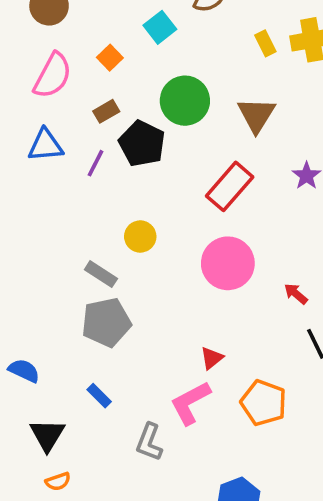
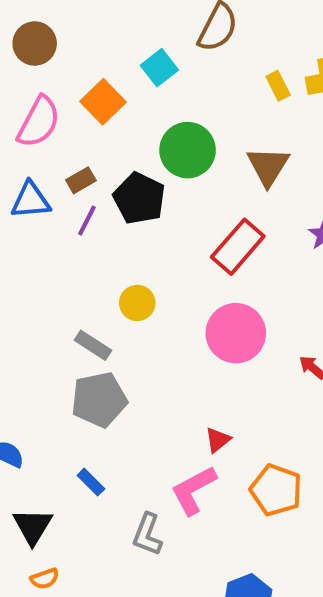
orange square: (110, 58) -> (103, 102), size x1.5
brown rectangle: (106, 111) -> (81, 180), moved

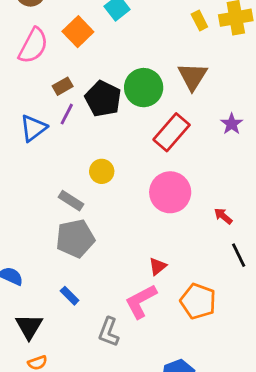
green circle: (188, 150) -> (144, 88), moved
blue triangle: (31, 200) -> (33, 128), moved, turned -32

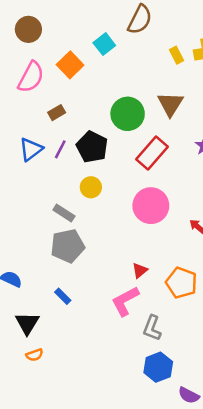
black pentagon: (103, 99) -> (92, 147), moved
purple line: (67, 114) -> (60, 149), moved
orange pentagon: (198, 301) -> (181, 283), moved
gray L-shape: (109, 332) -> (152, 328), moved

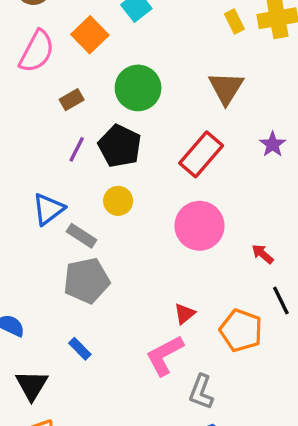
green circle: (128, 114) -> (138, 88), moved
blue triangle: (31, 149) -> (48, 209), moved

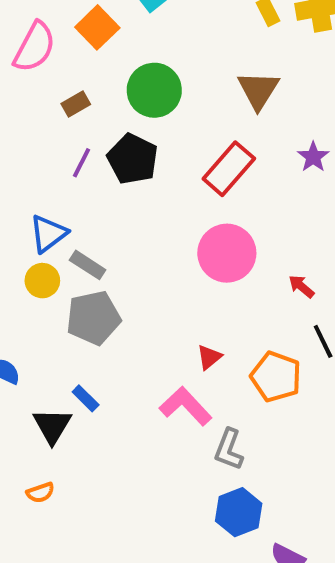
yellow circle: (118, 201) -> (42, 281), moved
pink L-shape: (165, 355) -> (186, 406), turned 75
black triangle: (32, 385) -> (52, 426), moved

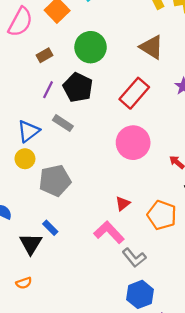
brown triangle: (258, 90) -> (151, 47), turned -30
gray rectangle: (88, 265) -> (63, 123), moved
gray L-shape: (229, 449) -> (134, 258), turned -60

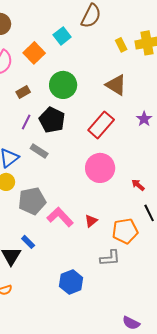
orange pentagon: (162, 215) -> (125, 231), turned -30
pink L-shape: (109, 232) -> (60, 217), moved
gray L-shape: (134, 258) -> (110, 258), moved, turned -55
blue hexagon: (140, 294) -> (71, 282), moved

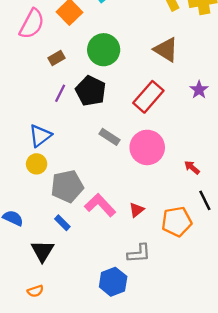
gray rectangle: (39, 151) -> (110, 137), moved
blue rectangle: (28, 242) -> (62, 223), moved
gray L-shape: (110, 258) -> (139, 253), moved

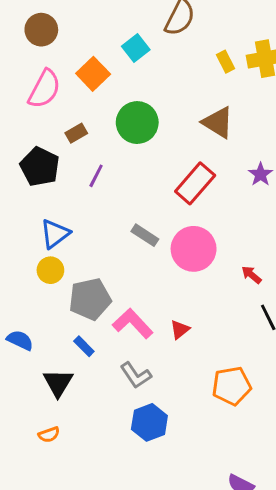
black pentagon: (91, 91) -> (40, 167), moved
purple line: (60, 93) -> (96, 176), moved
orange pentagon: (177, 222) -> (232, 386), moved
gray L-shape: (139, 253) -> (136, 375), moved, turned 60

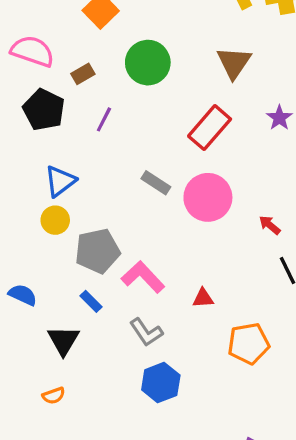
pink semicircle: (44, 89) -> (32, 51), moved, turned -99
brown triangle: (218, 123) -> (234, 63), turned 32
red triangle: (180, 330) -> (203, 298), moved, turned 35

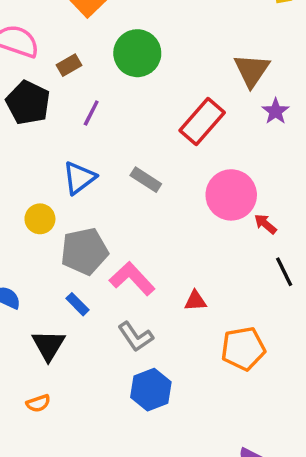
brown triangle: (234, 63) -> (252, 70), moved
blue triangle: (60, 181) -> (79, 178), moved
pink circle: (208, 197) -> (231, 195), moved

